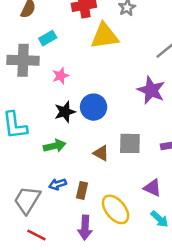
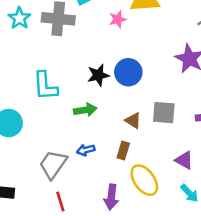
pink star: (61, 76) -> (118, 19), moved
brown rectangle: (82, 190) -> (123, 151), moved
red line: (36, 235) -> (60, 201), turned 42

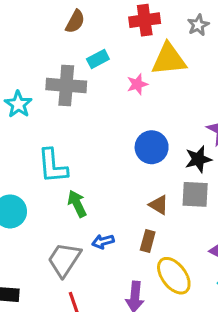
cyan star: (19, 18) -> (18, 104), moved
black star: (98, 75) -> (198, 159), moved
green arrow: (85, 110) -> (77, 204), moved, turned -105

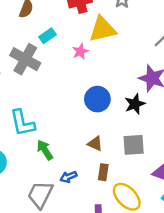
gray cross: (66, 85) -> (25, 59), turned 32
gray square: (195, 194) -> (134, 145), moved
brown triangle: (159, 205) -> (95, 144), moved

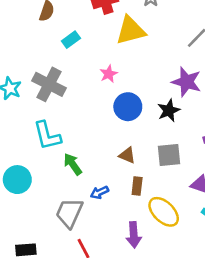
pink star: (80, 52) -> (109, 74), moved
gray cross: (25, 59) -> (49, 84), moved

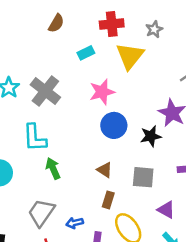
yellow triangle: (131, 30) -> (130, 56), turned -48
cyan rectangle: (71, 40) -> (86, 53), moved
pink star: (109, 74) -> (102, 92), size x1.5
blue arrow: (99, 192) -> (75, 223), moved

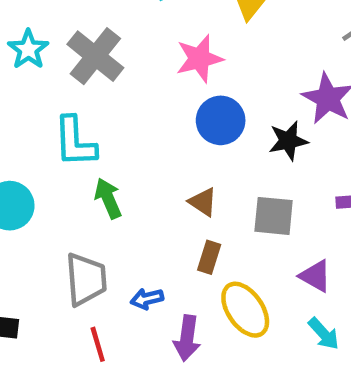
gray trapezoid: (41, 213) -> (86, 279), turned 140

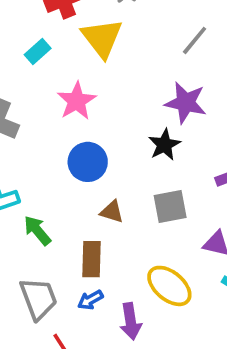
blue circle: (221, 120) -> (88, 162), moved
brown rectangle: (209, 257) -> (91, 259), moved, size x1.4

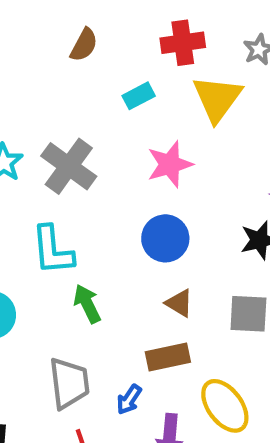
brown rectangle: (91, 259) -> (168, 357), moved, turned 63
blue arrow: (90, 300) -> (129, 400), turned -40

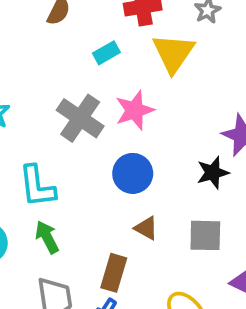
gray cross: (69, 166) -> (80, 118), moved
green arrow: (87, 304) -> (47, 237), moved
brown rectangle: (168, 357) -> (114, 273), moved, turned -60

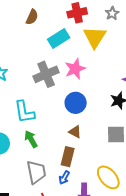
cyan rectangle: (106, 53) -> (59, 39), size x1.5
gray cross: (80, 118) -> (46, 74), turned 35
brown triangle: (146, 228) -> (75, 132), moved

